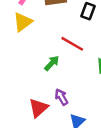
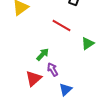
green arrow: (52, 63) -> (43, 54), moved

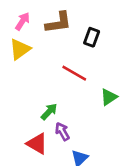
red triangle: (34, 78) -> (37, 144), turned -48

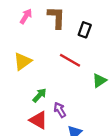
brown L-shape: (58, 23) -> (56, 17), turned -80
yellow triangle: (20, 49) -> (23, 61), moved
green arrow: (49, 112) -> (39, 95), moved

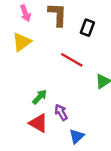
pink arrow: (26, 16) -> (25, 13), turned 126
yellow triangle: (23, 61) -> (22, 42), moved

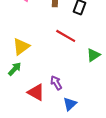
yellow triangle: (22, 42) -> (21, 47), moved
green arrow: (40, 97) -> (15, 69), moved

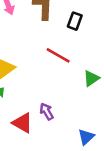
blue triangle: (70, 104) -> (86, 137), moved

